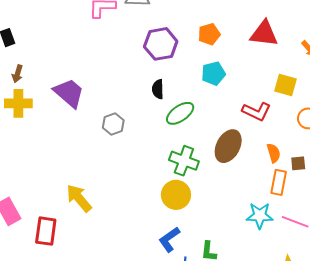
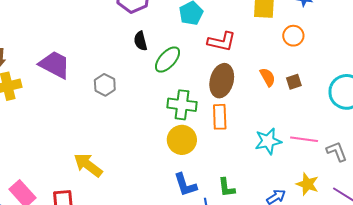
red L-shape: (257, 111) -> (222, 42), moved
orange rectangle: (279, 182) -> (220, 117), moved
blue L-shape: (169, 239) -> (185, 185), turned -60

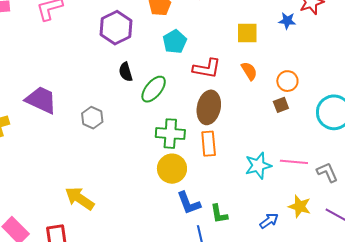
orange circle: (293, 36) -> (287, 81), moved
orange semicircle: (268, 77) -> (249, 71), moved
blue L-shape: (185, 185) -> (189, 203), moved

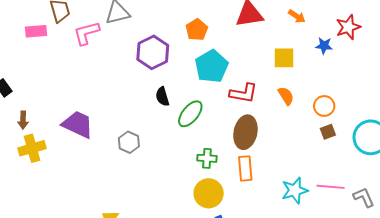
cyan pentagon: (175, 42) -> (212, 66), size x1.4
brown square: (281, 105) -> (328, 132), moved
green cross: (170, 134) -> (207, 158), size x0.7

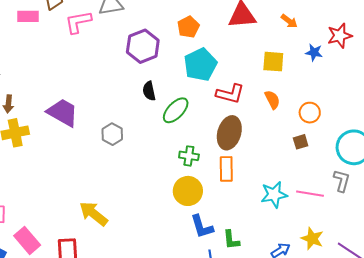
brown square: (328, 132) -> (301, 142), moved
gray L-shape: (364, 197) -> (342, 181), moved, turned 35

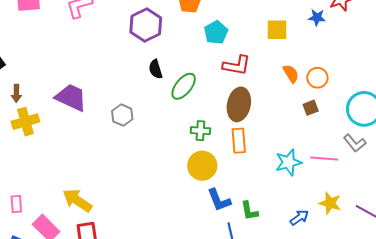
cyan pentagon: (200, 65) -> (216, 32), moved, size x0.7
orange semicircle: (272, 100) -> (291, 74), moved
gray L-shape: (342, 181) -> (355, 143), turned 130
yellow arrow: (93, 214) -> (77, 200), moved

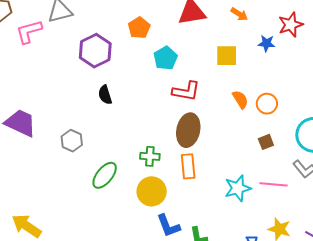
green ellipse: (184, 86) -> (105, 175), moved
brown square: (311, 108) -> (266, 142), moved

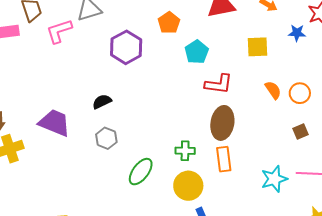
black semicircle: (105, 95) -> (102, 102), moved, turned 84

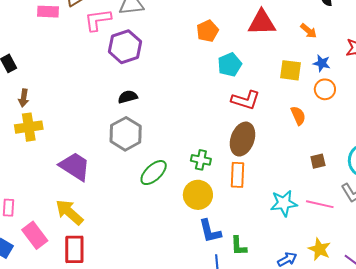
blue star: (297, 33) -> (322, 63), moved
purple hexagon: (126, 47) -> (125, 47), moved
orange circle: (300, 93) -> (325, 89), moved
purple trapezoid: (55, 123) -> (75, 166), moved
gray hexagon: (106, 138) -> (126, 134), size x1.5

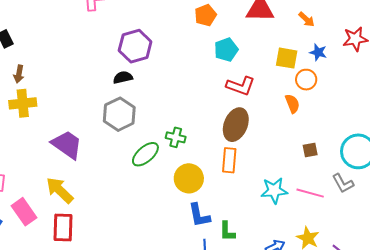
purple hexagon: (125, 47) -> (135, 46), moved
orange circle: (325, 89) -> (306, 80), moved
green cross: (201, 160) -> (176, 137), moved

